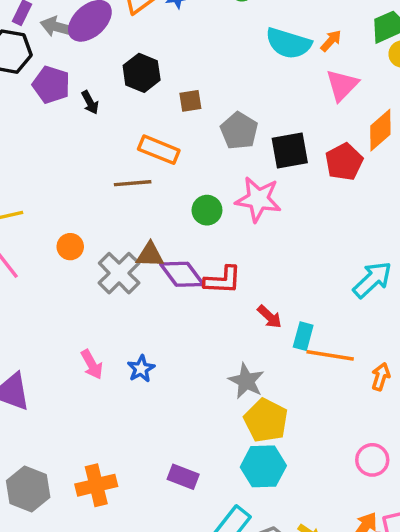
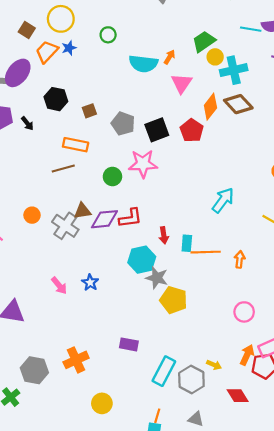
purple diamond: (182, 274) -> (104, 219), turned -48
red arrow: (270, 317) -> (164, 235), turned 49
cyan hexagon: (263, 466) -> (142, 260), moved

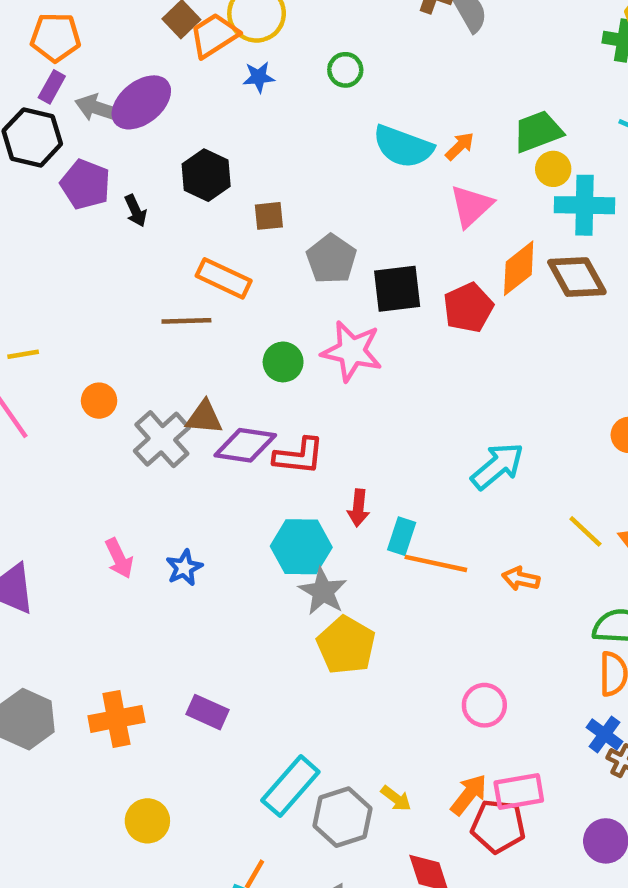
orange trapezoid: (47, 52) -> (214, 35), moved
orange arrow: (240, 259) -> (521, 579), moved, turned -98
purple rectangle: (129, 344) -> (208, 712), moved

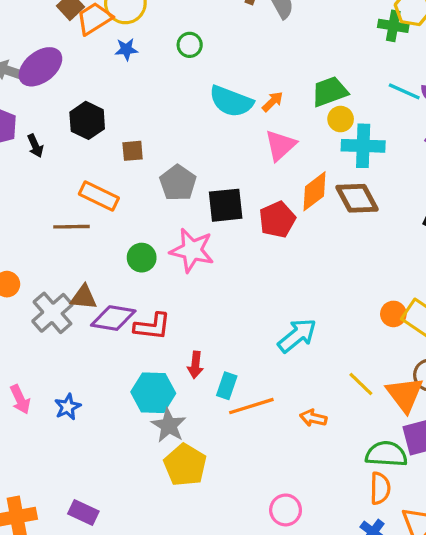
orange line: (436, 563) -> (251, 406), turned -30

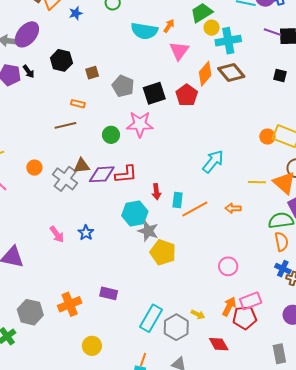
black arrow: (35, 146) -> (29, 72), moved
orange rectangle: (99, 196) -> (78, 104), size x0.6
yellow line: (361, 384) -> (257, 182), turned -30

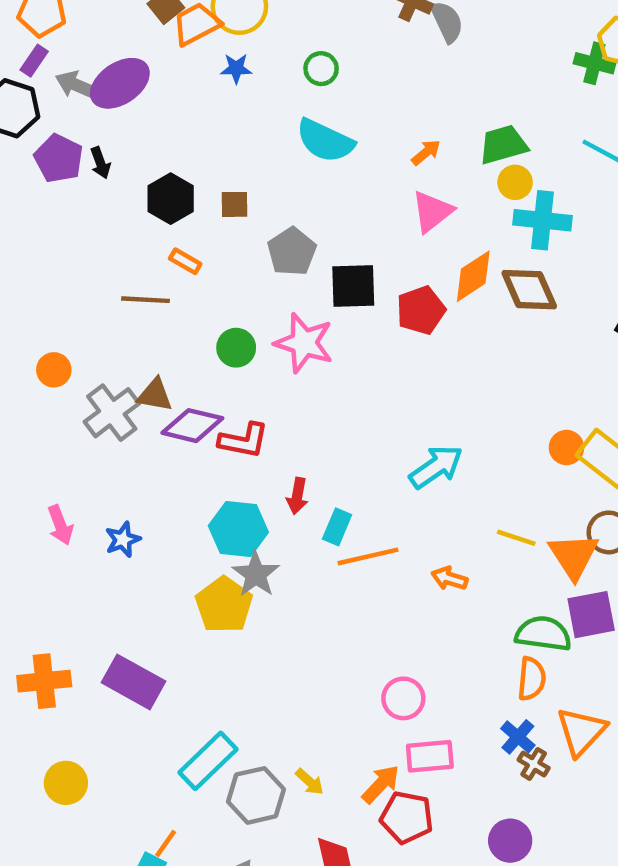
cyan semicircle: (144, 31) -> (325, 141), moved
black hexagon: (61, 60) -> (171, 199), moved
yellow pentagon: (163, 252) -> (224, 605), moved
purple rectangle: (109, 293) -> (133, 682), size x1.5
pink rectangle: (251, 301) -> (430, 756), moved

